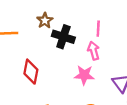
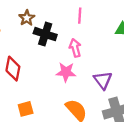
pink line: (98, 29) -> (80, 16), moved

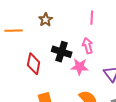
black cross: (45, 34) -> (62, 52), moved

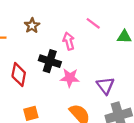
pink line: (92, 18) -> (93, 23), moved, turned -56
pink arrow: (88, 46) -> (69, 41), moved

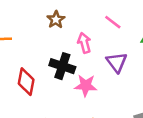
brown star: (32, 26) -> (56, 20), moved
purple triangle: (105, 86) -> (117, 62), moved

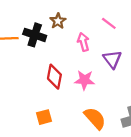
black cross: (62, 66) -> (35, 35), moved
red diamond: (26, 82) -> (54, 77), moved

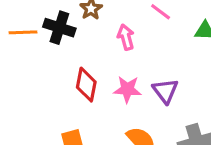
purple triangle: (112, 59) -> (165, 91), moved

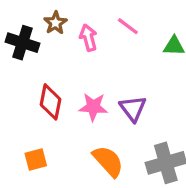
pink arrow: (126, 37) -> (88, 38), moved

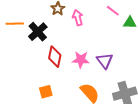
pink line: (128, 26) -> (113, 11), moved
black cross: (22, 43) -> (38, 32), moved, turned 30

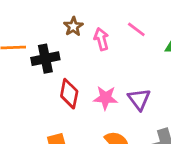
pink line: (113, 11) -> (136, 29), moved
black cross: (38, 32) -> (45, 59), turned 30

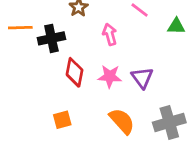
pink arrow: (101, 39) -> (110, 34), moved

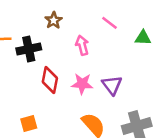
orange square: (62, 120) -> (29, 124), moved

